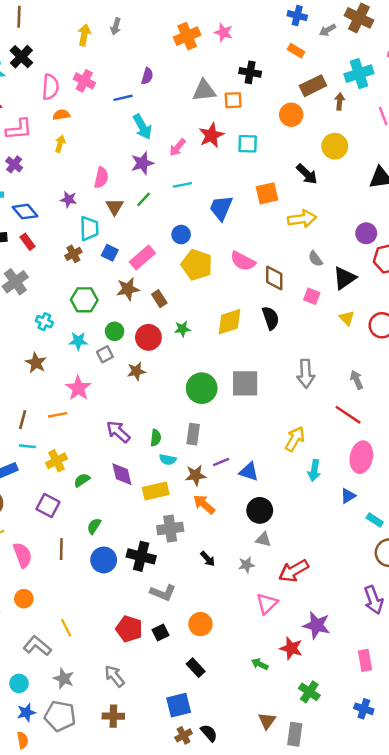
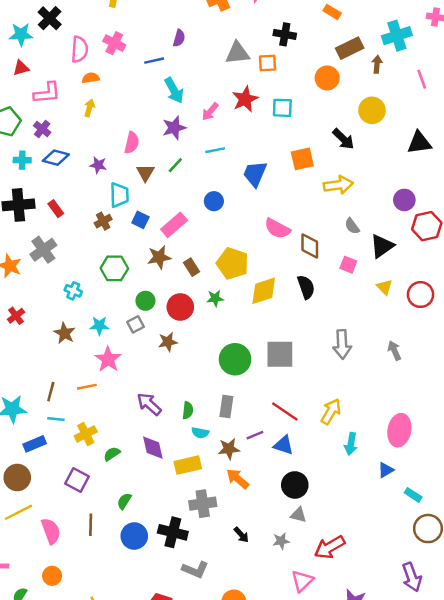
blue diamond: (25, 212) -> (56, 158), moved, turned -35
yellow pentagon: (197, 265) -> (233, 263), moved
cyan star: (78, 341) -> (99, 326), moved
red line: (348, 415) -> (285, 412), moved

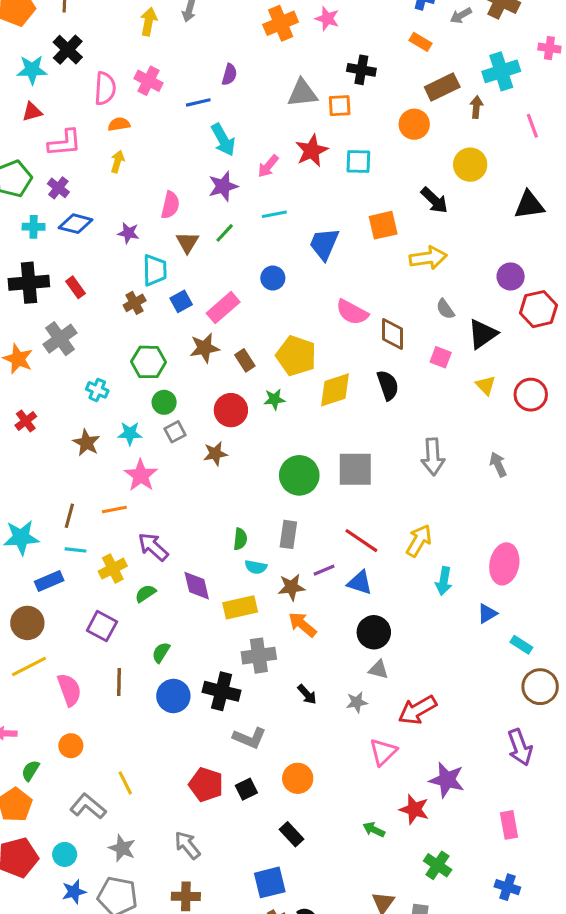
blue square: (140, 220) -> (181, 301), turned 35
green circle: (145, 301) -> (164, 402), moved
purple arrow: (149, 404) -> (153, 547), moved

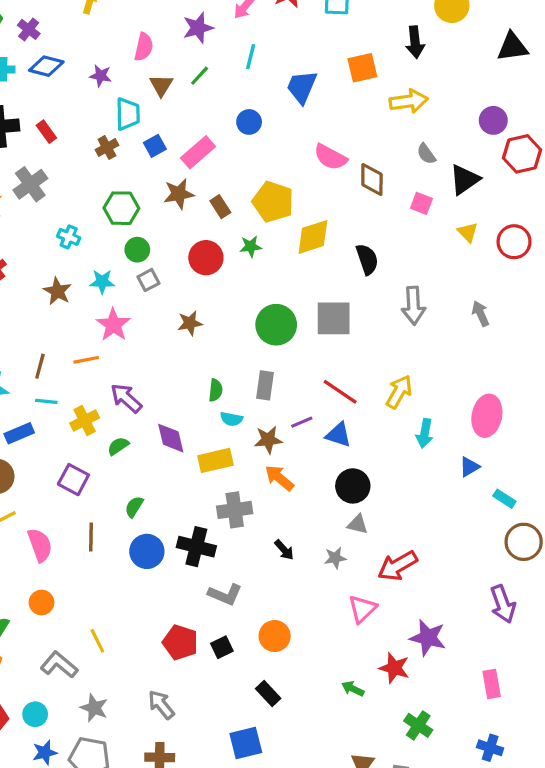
black arrow: (434, 200) -> (415, 42), turned 40
cyan line: (274, 214) -> (251, 57), turned -65
black semicircle: (388, 385) -> (367, 259), moved
brown star: (215, 454) -> (190, 323), moved

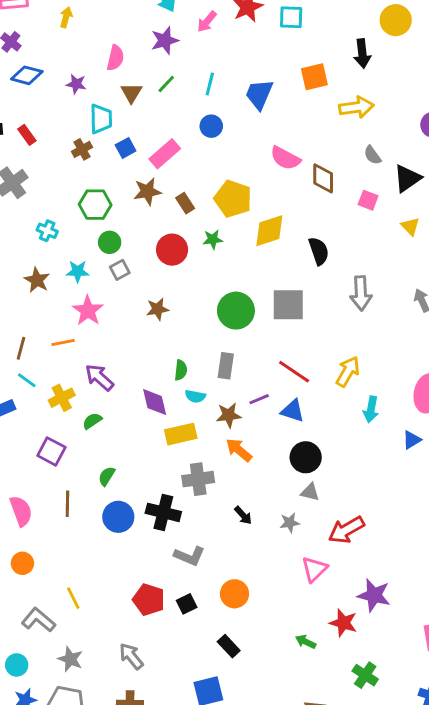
cyan line: (251, 57) -> (210, 84), moved
cyan line: (46, 401) -> (27, 380), turned 30
purple diamond: (171, 438) -> (155, 402), moved

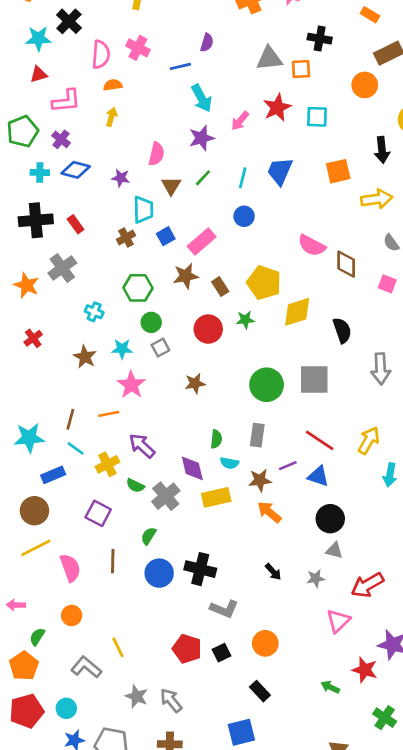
blue trapezoid: (259, 94) -> (280, 171), moved
green semicircle: (92, 421) -> (135, 486), turned -120
gray cross: (198, 479) -> (166, 496), moved, turned -32
gray star: (70, 659) -> (137, 696), moved

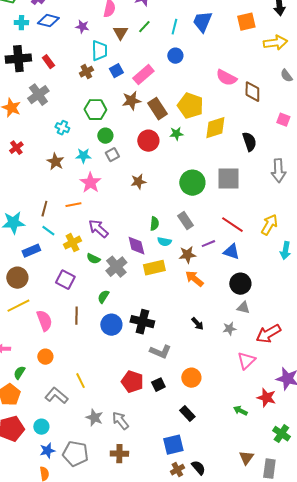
pink square: (387, 284) -> (283, 120), moved
brown rectangle: (220, 287) -> (157, 109), size x1.5
gray rectangle: (257, 435) -> (185, 221), turned -42

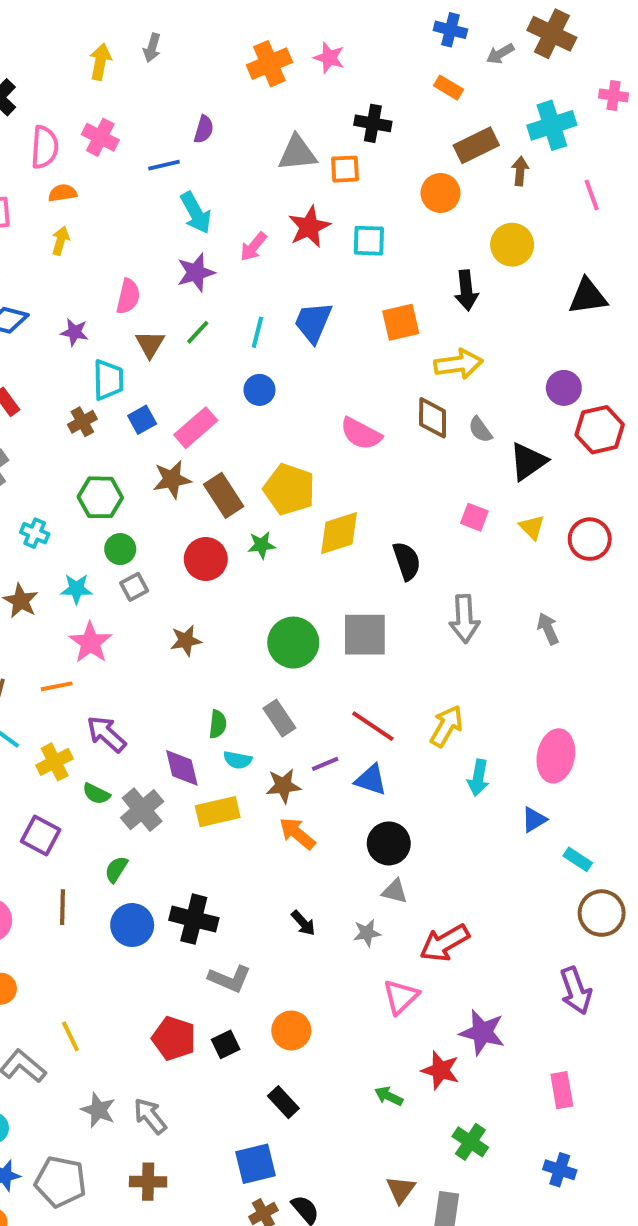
brown diamond: (252, 92) -> (433, 418), moved

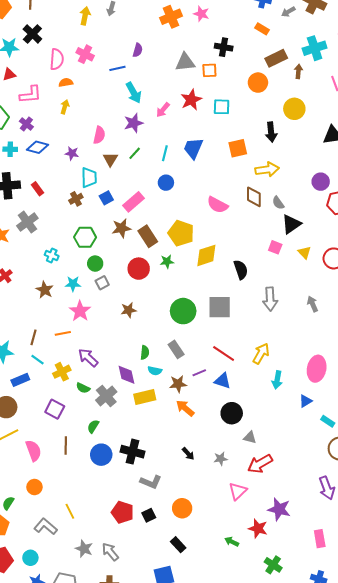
black triangle: (528, 462) -> (291, 224), moved
gray triangle: (395, 891) -> (250, 437), moved

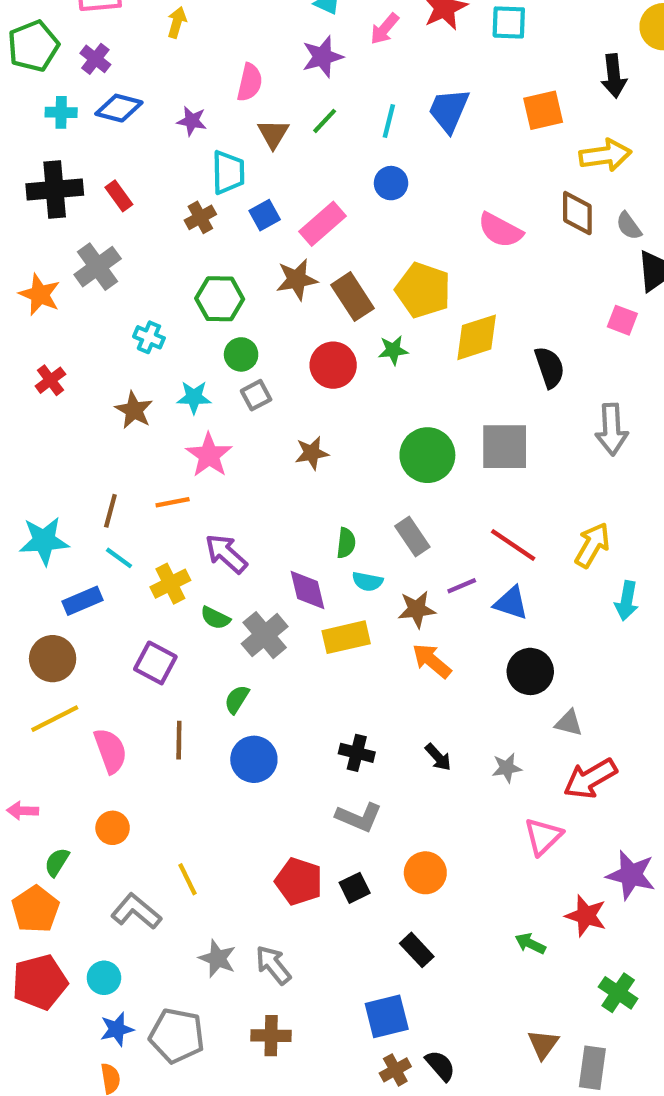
black cross: (133, 452) -> (357, 753), moved, size x0.7

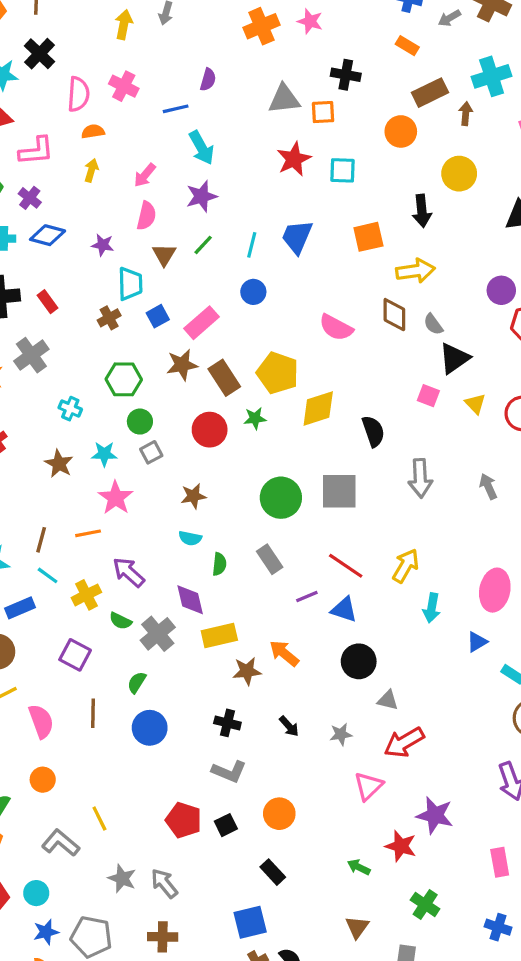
pink arrow: (385, 29) -> (145, 175), moved
cyan semicircle: (367, 582) -> (190, 538), moved
brown star: (417, 609) -> (247, 671), moved
brown triangle: (543, 1044) -> (357, 927), moved

